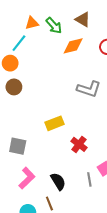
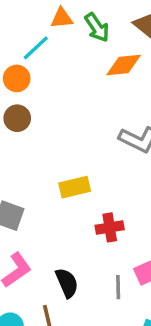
red cross: (79, 144) -> (110, 227), turned 35

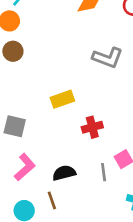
black semicircle: (67, 283) -> (64, 173), turned -75

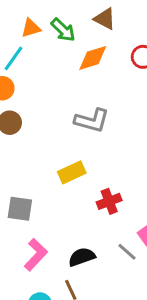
gray L-shape: (108, 58) -> (92, 120), moved
gray line: (104, 172) -> (127, 252), turned -36

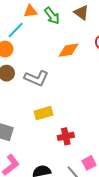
orange diamond: (93, 58) -> (68, 50), moved
gray L-shape: (92, 120) -> (36, 78), moved

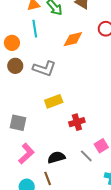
cyan line: (16, 30) -> (35, 29), moved, turned -48

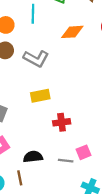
gray line: (86, 156) -> (66, 161), turned -48

